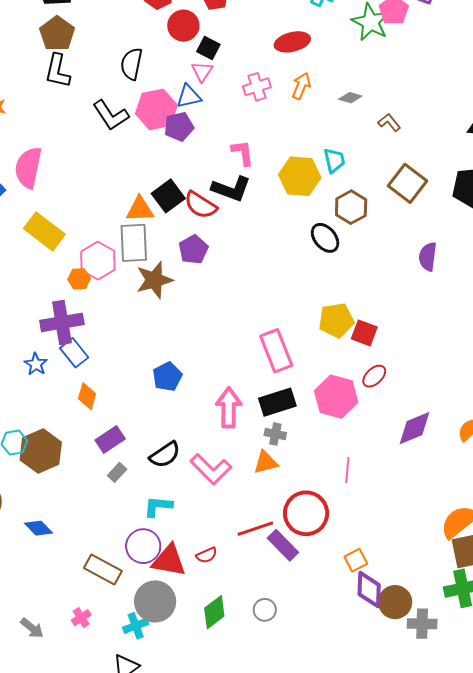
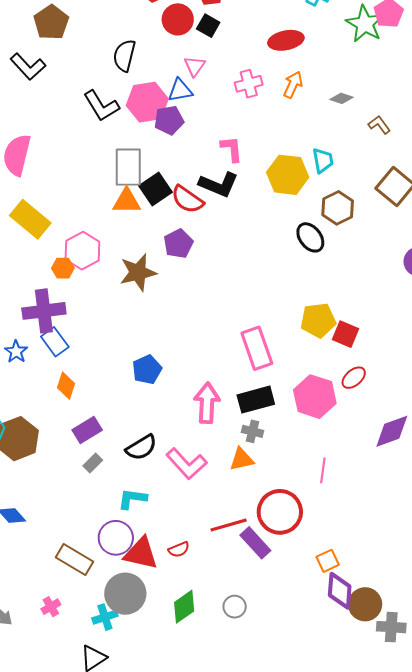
black square: (208, 48) -> (208, 26), moved
black L-shape: (58, 71) -> (28, 67), moved, turned -57
gray rectangle: (134, 243) -> (128, 167), moved

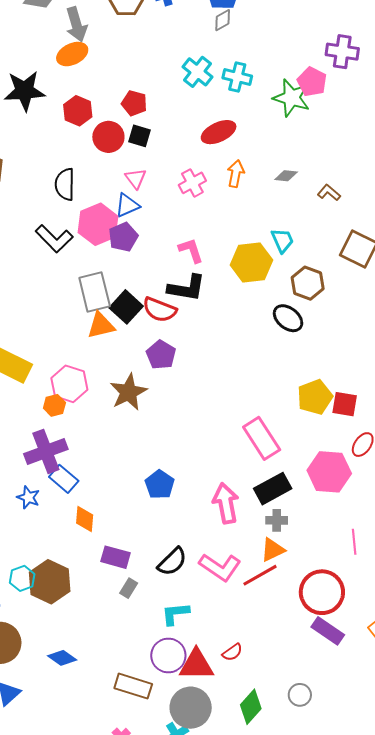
purple rectangle: (87, 430) -> (116, 557), turned 60
red line: (229, 525) -> (260, 575), moved
purple rectangle: (255, 543) -> (328, 631), moved

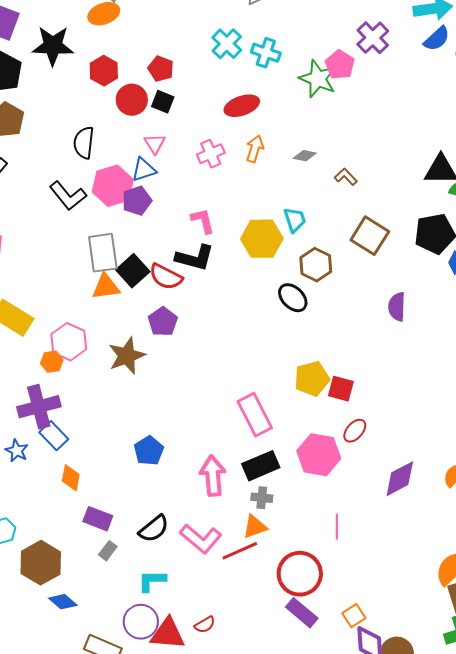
purple cross: (342, 52) -> (373, 38), turned 32
brown hexagon: (50, 582) -> (41, 563), moved
blue diamond: (62, 658) -> (63, 602), moved

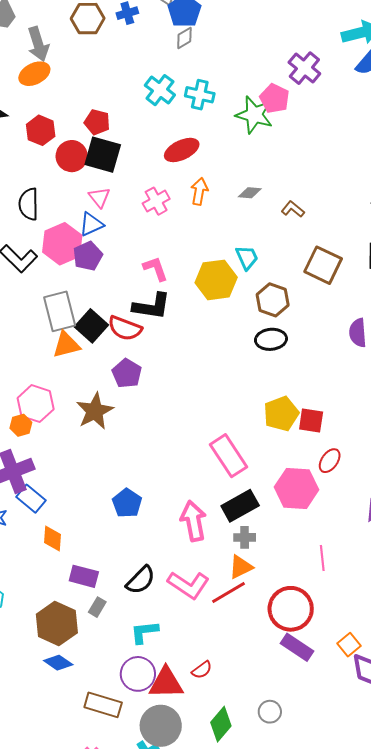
black square: (163, 102) -> (103, 155), size x1.6
black ellipse: (293, 298) -> (271, 339), moved, turned -44
brown hexagon: (41, 563) -> (57, 624), moved

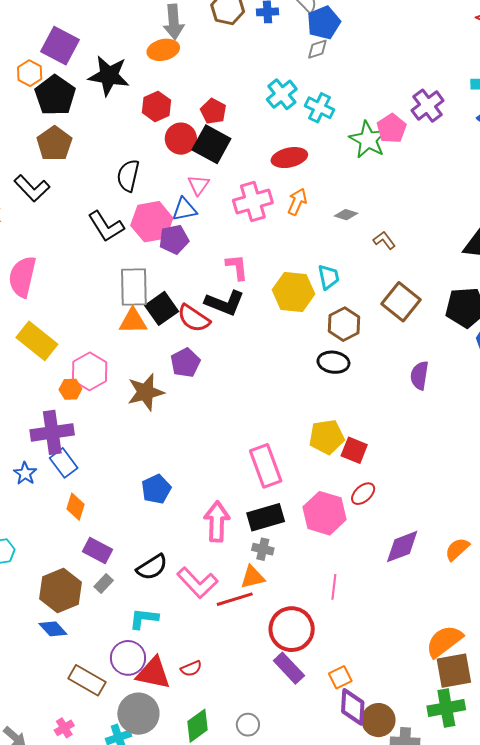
pink cross: (156, 201) -> (253, 202), size x1.4

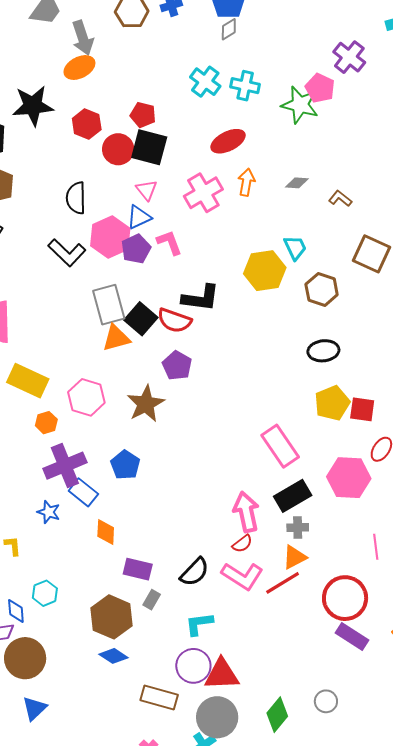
pink L-shape: (237, 267) -> (169, 242), moved
black ellipse: (333, 362) -> (323, 351), moved
orange hexagon: (70, 389) -> (46, 423), moved
blue pentagon: (156, 489) -> (125, 465), moved
red semicircle: (191, 669) -> (242, 544), moved

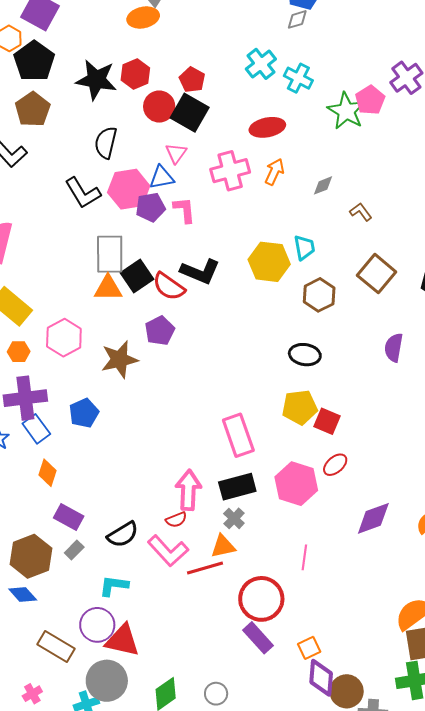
black star: (33, 106) -> (96, 80), moved
gray diamond: (297, 183) -> (323, 185), turned -40
gray cross: (298, 528) -> (234, 518), turned 30

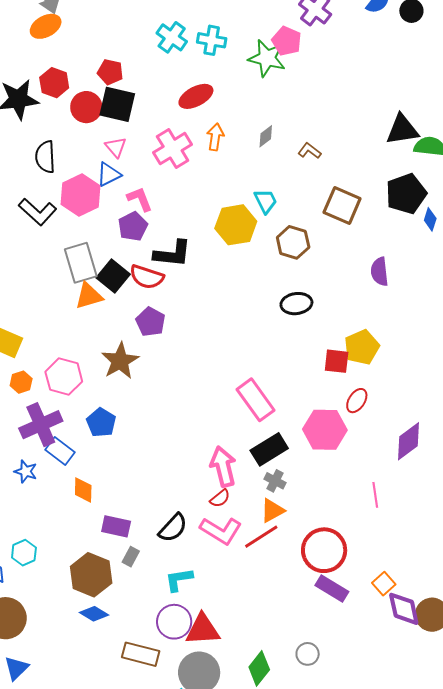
purple pentagon: (150, 207) -> (133, 226), moved
pink hexagon: (64, 338) -> (64, 377), moved
yellow pentagon: (300, 407) -> (362, 347), moved
pink line: (304, 557) -> (375, 495), moved

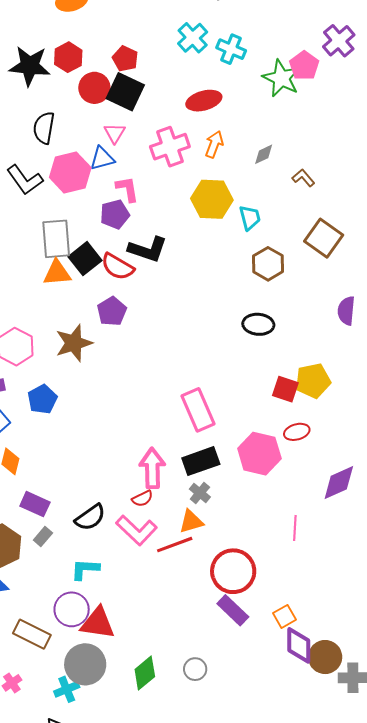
yellow hexagon: (236, 225) -> (212, 199), moved
red ellipse: (357, 401) -> (297, 432), turned 30

